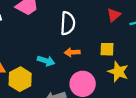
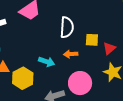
red triangle: (114, 15) -> (109, 48), moved
yellow square: (107, 49) -> (92, 40), moved

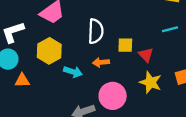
red triangle: (109, 48) -> (146, 55), turned -32
yellow hexagon: (23, 78) -> (49, 51), moved

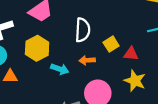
yellow square: (125, 45) -> (111, 44), turned -35
red triangle: (146, 55) -> (131, 54), turned -42

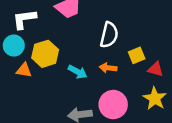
yellow hexagon: (37, 48) -> (45, 54), moved

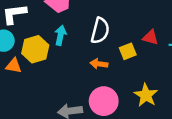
red triangle: (156, 69) -> (150, 37), moved
cyan arrow: (78, 72) -> (60, 35), moved, turned -108

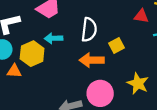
cyan arrow: (60, 35) -> (53, 38), turned -96
red triangle: (150, 37) -> (141, 16), moved
orange arrow: (99, 64) -> (92, 60), size x1.5

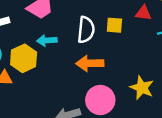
yellow square: (117, 45) -> (114, 25), moved, turned 35

